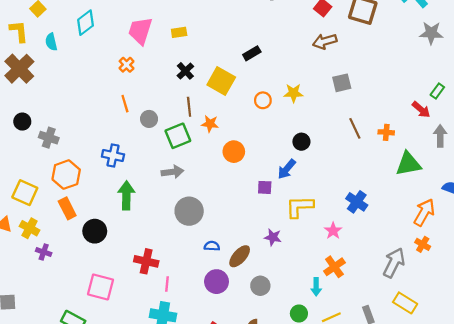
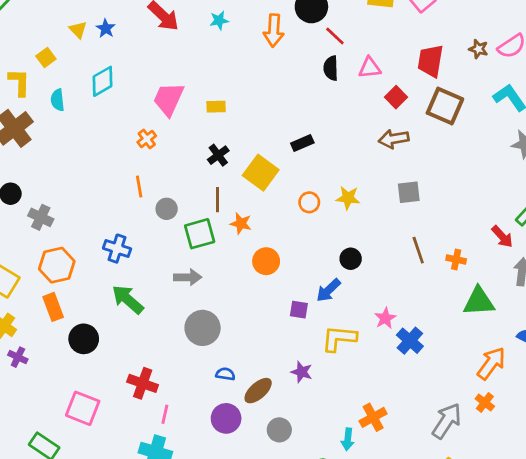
green arrow: (126, 195) -> (128, 299), turned -56
pink star: (333, 231) -> (385, 318), moved

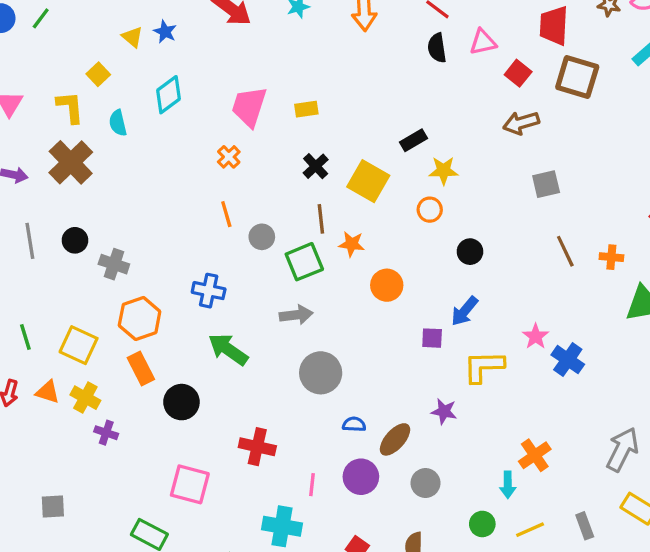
yellow star: (348, 198) -> (443, 171), moved
black circle: (351, 259) -> (470, 252), moved
pink line: (165, 414) -> (312, 485), moved

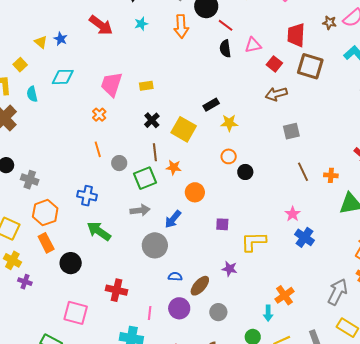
cyan diamond: (169, 95) -> (63, 77), turned 35
orange circle: (430, 210) -> (229, 156), moved
blue arrow: (465, 311) -> (173, 219), moved
pink star: (536, 336) -> (293, 214), moved

